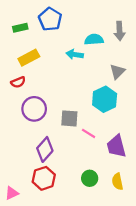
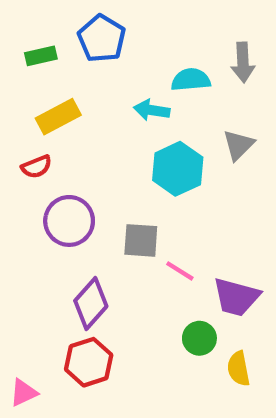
cyan hexagon: (105, 99) -> (178, 169), moved
purple trapezoid: (116, 146) -> (236, 297), turned -60
green circle: (90, 178) -> (199, 338), moved

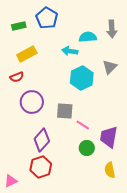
purple trapezoid: (236, 297) -> (109, 137), turned 85
green circle: (199, 338) -> (87, 148), moved

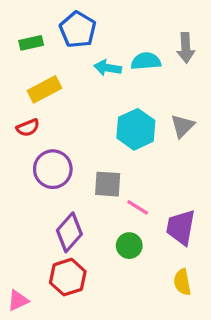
cyan arrow: (70, 51) -> (108, 68), moved
gray triangle: (110, 67) -> (182, 126), moved
green circle: (87, 148) -> (129, 246), moved

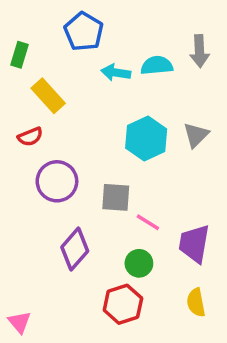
green rectangle: (31, 43) -> (20, 55), moved, turned -60
yellow rectangle: (44, 89) -> (48, 96), turned 76
red hexagon: (68, 277) -> (123, 304), moved
pink triangle: (18, 300) -> (20, 322), turned -45

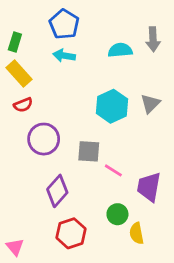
cyan arrow: (116, 73) -> (64, 56), moved
yellow rectangle: (48, 96) -> (19, 73), moved
green circle: (139, 263) -> (117, 214), moved
yellow semicircle: (196, 303) -> (137, 233), moved
red hexagon: (123, 304) -> (71, 233), moved

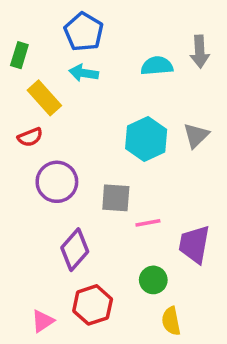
yellow rectangle: (19, 73) -> (44, 98), moved
pink line: (113, 170) -> (148, 223), turned -42
yellow semicircle: (137, 233) -> (171, 321), moved
pink triangle: (15, 247) -> (43, 321), moved, turned 36

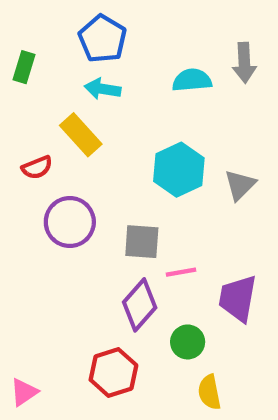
yellow rectangle: (44, 98) -> (81, 135), moved
gray triangle: (196, 135) -> (240, 185), moved
purple diamond: (75, 250) -> (140, 305), moved
pink triangle: (43, 321) -> (24, 392), moved

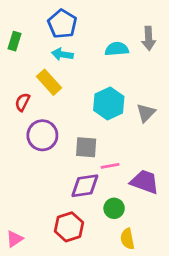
red semicircle: (37, 167) -> (22, 102), turned 138
purple trapezoid: (238, 298) -> (145, 182), turned 100
purple diamond: (140, 305) -> (85, 186), turned 40

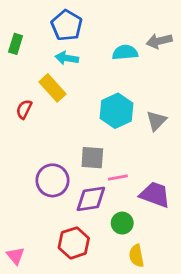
gray arrow: (149, 38) -> (159, 41), turned 80
purple circle: (42, 135) -> (52, 180), moved
pink triangle: (15, 239) -> (16, 256), turned -36

